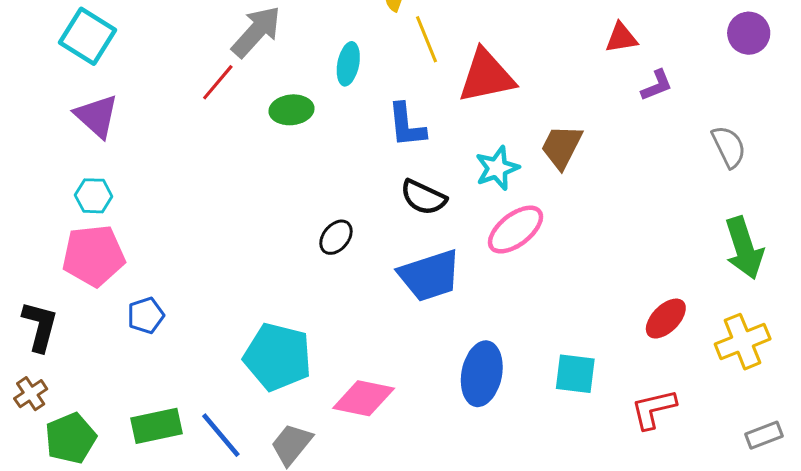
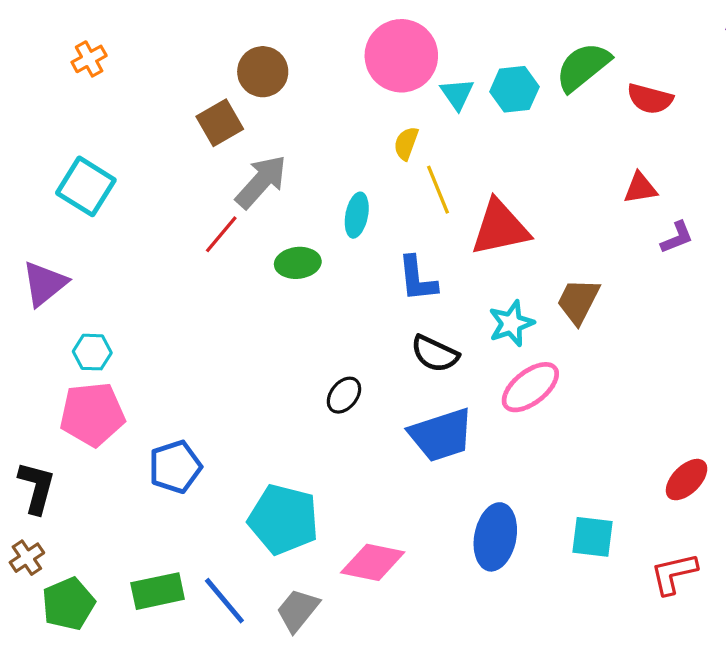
purple triangle: (97, 116) -> (44, 284), moved, turned 39
blue pentagon: (146, 315) -> (175, 467), moved, size x1.4

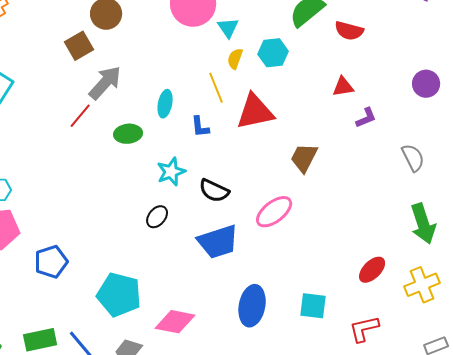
cyan hexagon: (514, 89) -> (273, 53), moved
yellow semicircle: (406, 143) -> (235, 59), moved
blue L-shape: (417, 279) -> (200, 127), moved, size x0.7
cyan star: (511, 323) -> (171, 172), moved

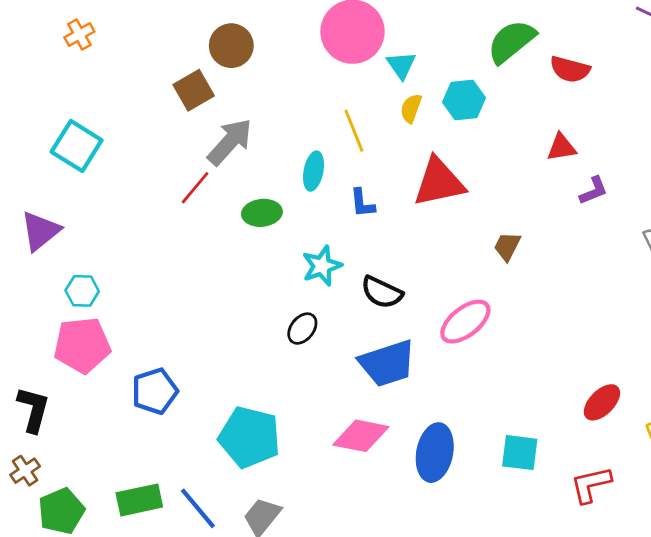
yellow line: (216, 88) -> (354, 131), moved
brown trapezoid: (304, 158) -> (507, 246), size x0.7
pink diamond: (175, 322) -> (361, 436), moved

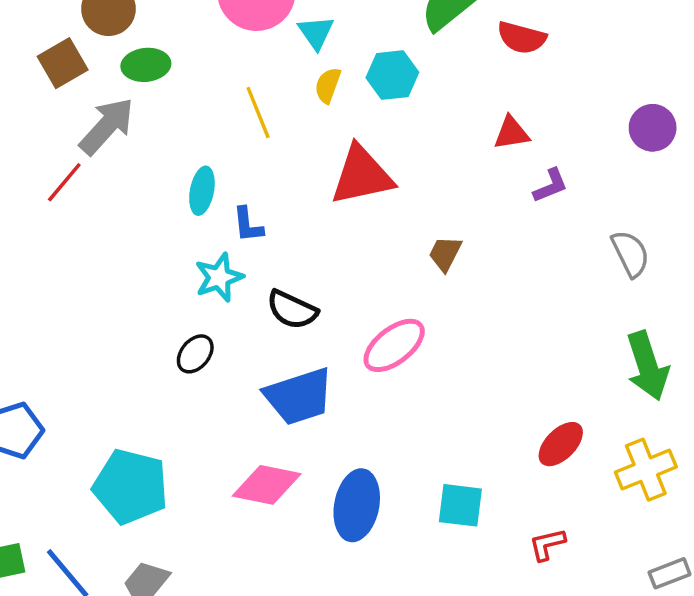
cyan ellipse: (314, 171) -> (202, 191), moved
blue L-shape: (362, 203) -> (248, 225), moved
green ellipse: (262, 213) -> (146, 65), moved
red L-shape: (591, 485) -> (547, 544), size x0.7

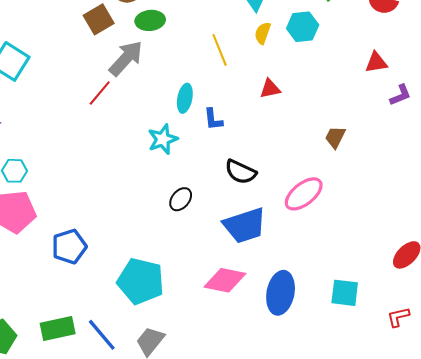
red triangle: (362, 175) -> (270, 89), moved, size x0.5
cyan star: (219, 277) -> (163, 139), moved

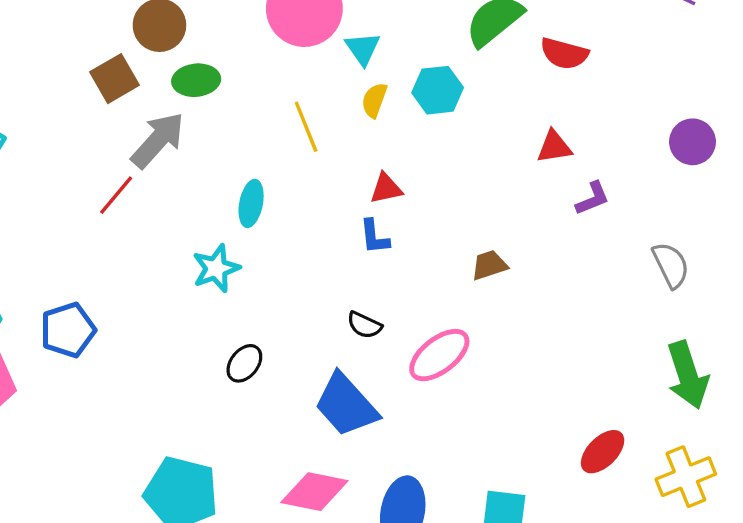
blue L-shape: (213, 119) -> (374, 237), moved
brown trapezoid: (335, 137) -> (489, 265), turned 45
black semicircle: (241, 172) -> (364, 325), moved, size x0.7
blue trapezoid: (245, 225) -> (346, 405), turned 66
blue pentagon: (69, 247) -> (68, 330), moved

